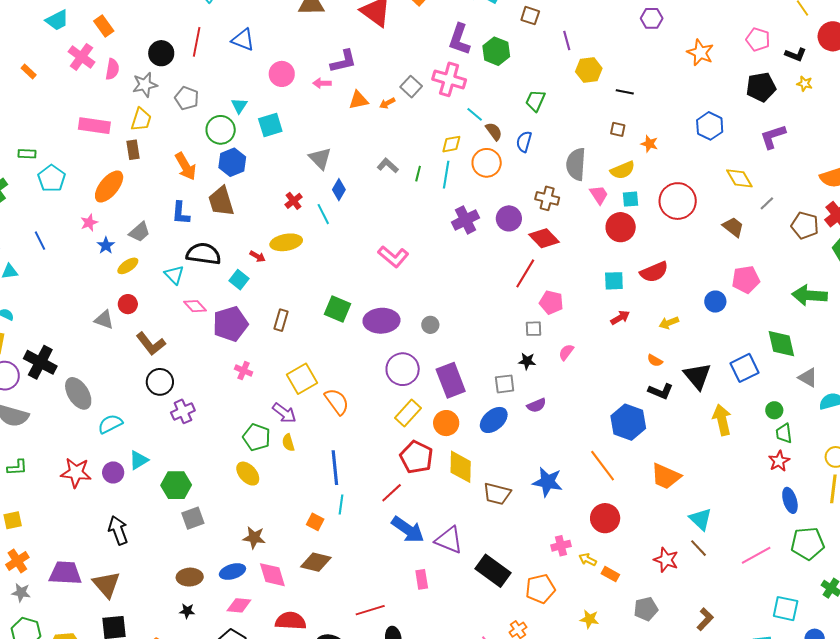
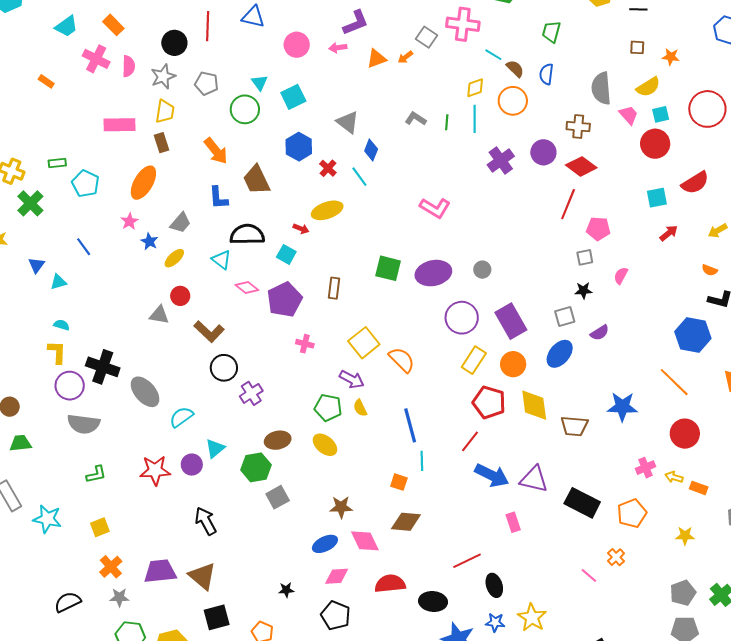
blue hexagon: (232, 162) -> (299, 147), moved
brown ellipse: (190, 577) -> (278, 440), moved

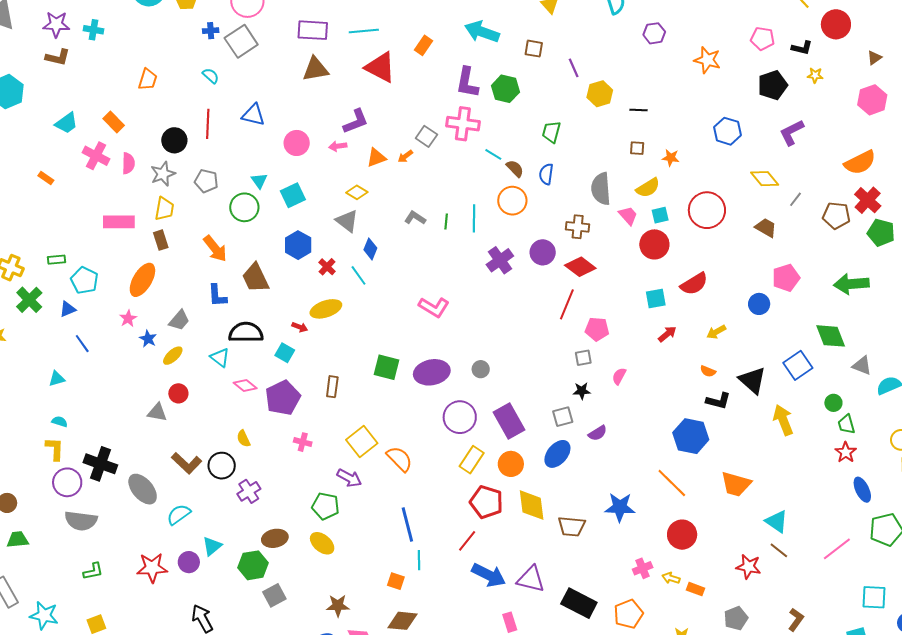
yellow diamond: (475, 88) -> (357, 192), moved, turned 50
blue triangle: (36, 265) -> (68, 309), moved, turned 30
brown L-shape: (209, 331) -> (186, 463), moved
yellow semicircle: (360, 408) -> (243, 439), moved

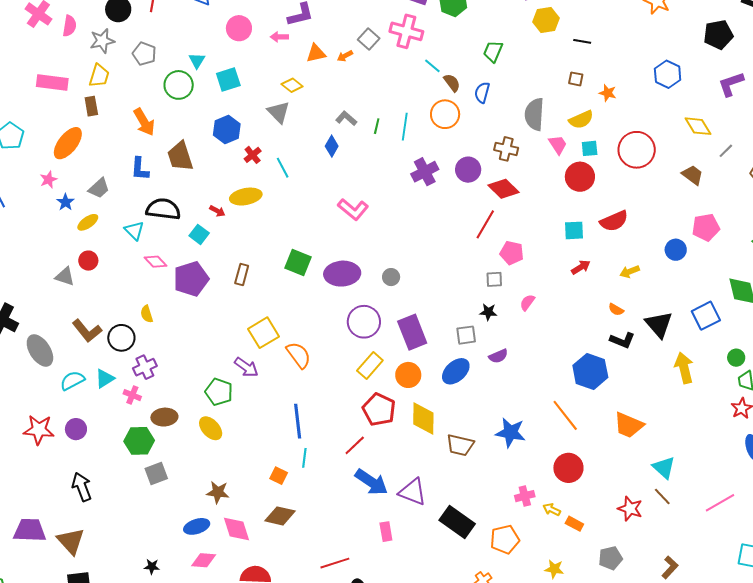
blue diamond: (370, 249) -> (332, 146), moved
pink cross: (303, 442) -> (132, 395), moved
cyan triangle: (212, 546) -> (105, 378), moved

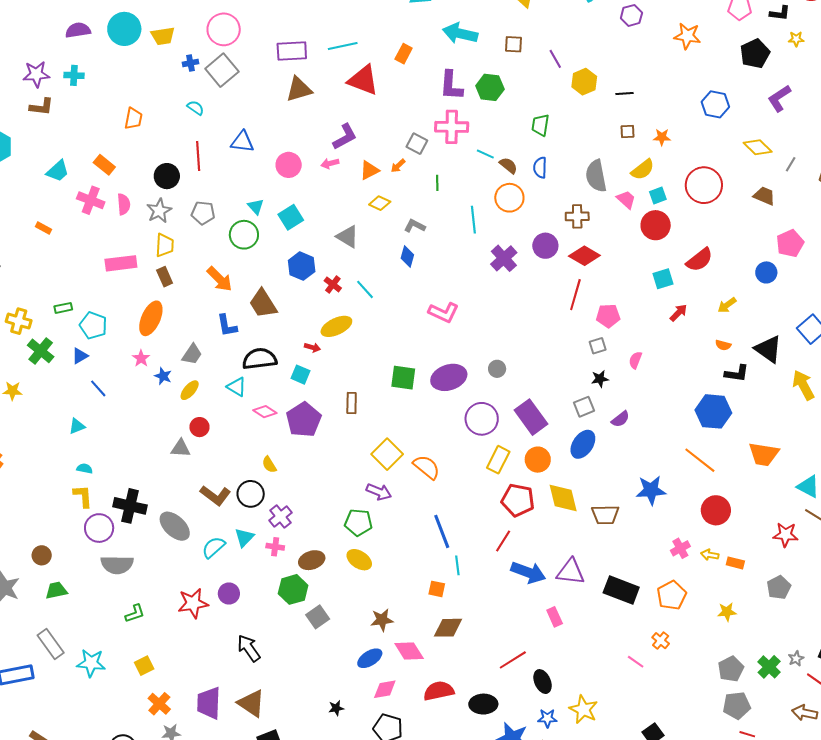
yellow diamond: (292, 85) -> (380, 203), moved
green line: (377, 126) -> (437, 183), moved
purple trapezoid: (30, 530) -> (209, 703), turned -76

